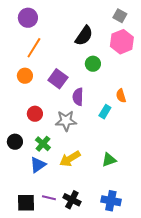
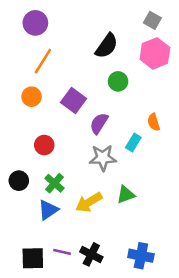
purple semicircle: (78, 97) -> (99, 123), turned 30
gray star: (66, 121) -> (103, 158), moved
green triangle: (109, 160) -> (126, 195), moved

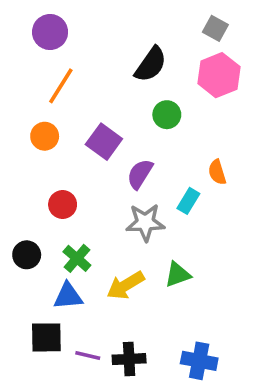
blue triangle: (48, 210) -> (68, 296), turned 30
black cross: (91, 254) -> (129, 359), turned -30
black square: (33, 258) -> (46, 337), moved

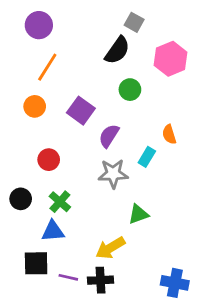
gray square: (215, 28) -> (134, 22), moved
yellow arrow: (125, 285) -> (110, 248), moved
blue cross: (199, 361) -> (175, 283), moved

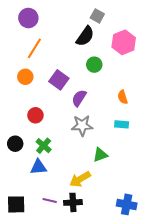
cyan rectangle: (147, 157) -> (122, 124), moved, turned 64
black square: (36, 263) -> (16, 204), moved

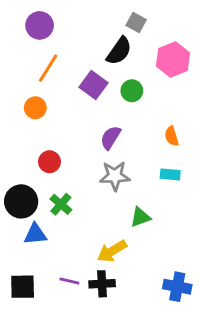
purple square: (59, 80) -> (94, 85), moved
black circle: (15, 144) -> (21, 201), size x1.5
blue triangle: (39, 167) -> (35, 234), moved

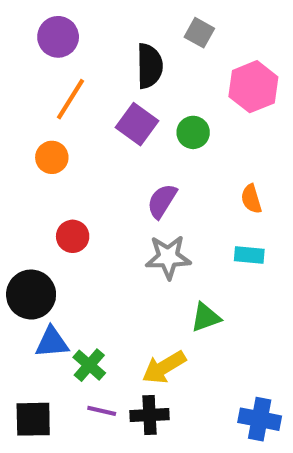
black semicircle: (119, 51) -> (149, 66), moved, turned -36
green cross: (61, 204) -> (89, 365), moved

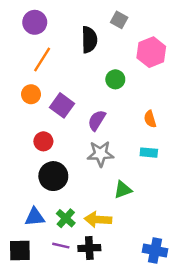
purple square: (137, 124) -> (62, 105), moved
black circle: (31, 295) -> (53, 176), moved
blue triangle: (52, 342) -> (35, 217), moved
green cross: (89, 365) -> (66, 218), moved
yellow arrow: (164, 367) -> (98, 219), turned 35

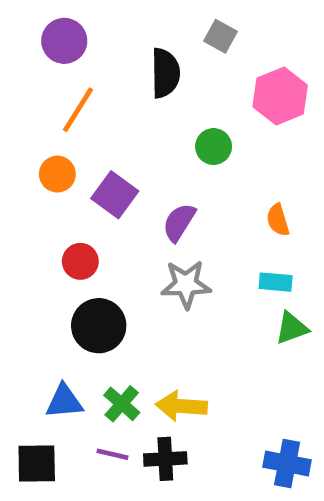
green triangle: (123, 190) -> (292, 328), moved

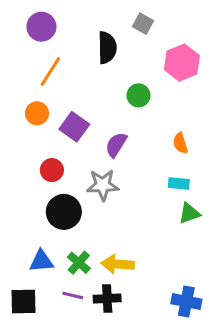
gray star: (186, 284) -> (103, 185), moved

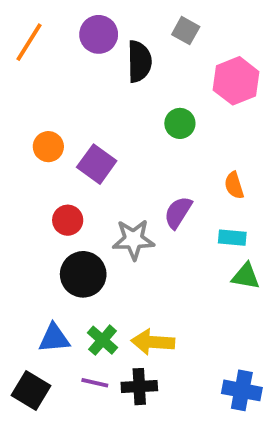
purple circle: (41, 27) -> (99, 34), moved
orange line: (50, 71) -> (29, 42), moved
purple semicircle: (116, 145) -> (178, 212), moved
green triangle: (189, 213) -> (246, 276), turned 30
black square: (24, 301) -> (31, 390), turned 32

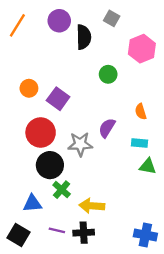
red circle: (68, 220) -> (41, 133), size x1.6
green cross: (103, 340) -> (62, 190), moved

